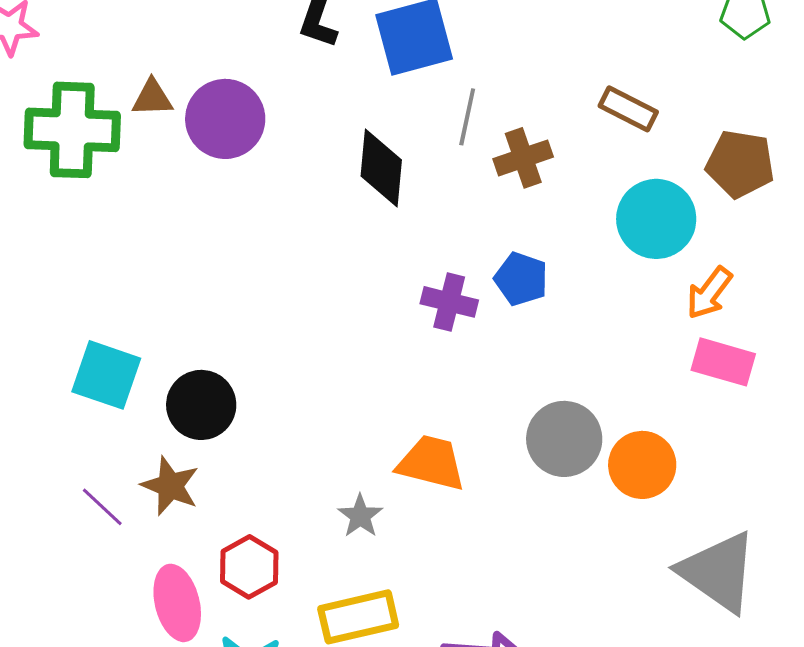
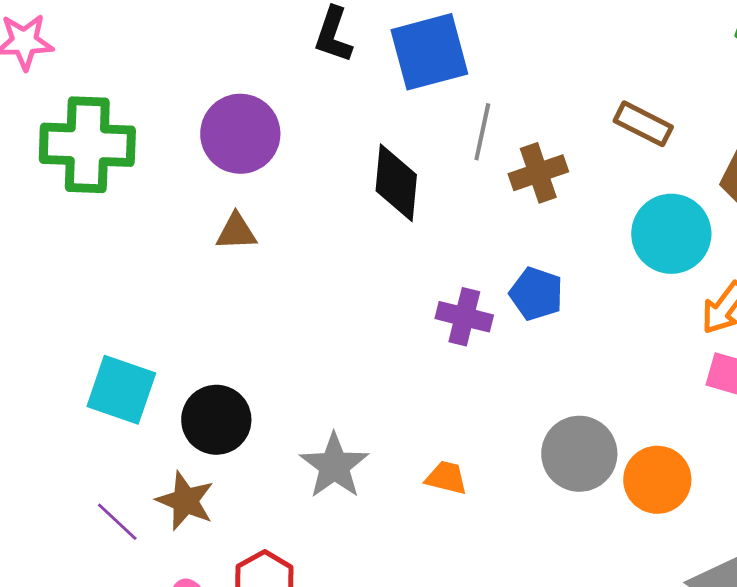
brown triangle: (152, 98) -> (236, 232), moved
orange trapezoid: (431, 463) -> (446, 478), size x0.6
gray star: (360, 516) -> (334, 466), moved, size x1.5

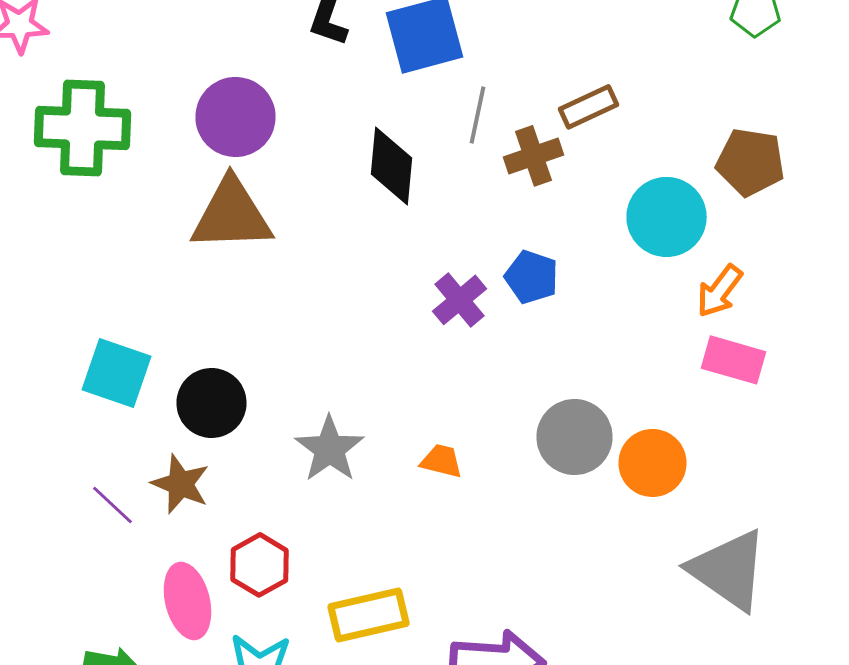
brown rectangle: (643, 124) -> (588, 107), moved, turned -52
brown triangle: (236, 232) -> (232, 215), size x2.0
purple cross: (464, 317) -> (460, 300), turned 36

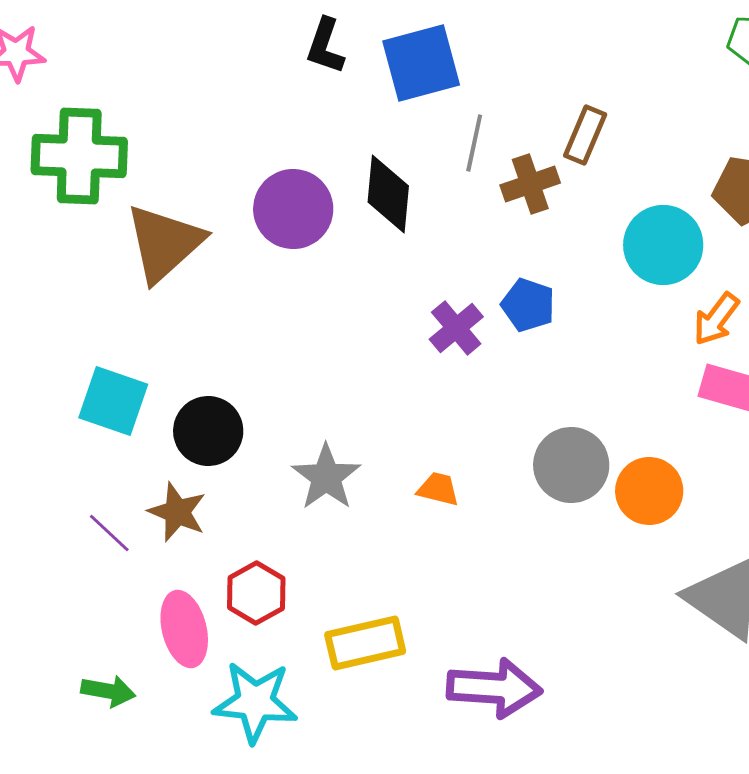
brown rectangle: (588, 107) -> (585, 135), turned -42
purple circle: (236, 117) -> (293, 209), moved
brown triangle: (232, 215) -> (164, 243), moved, turned -40

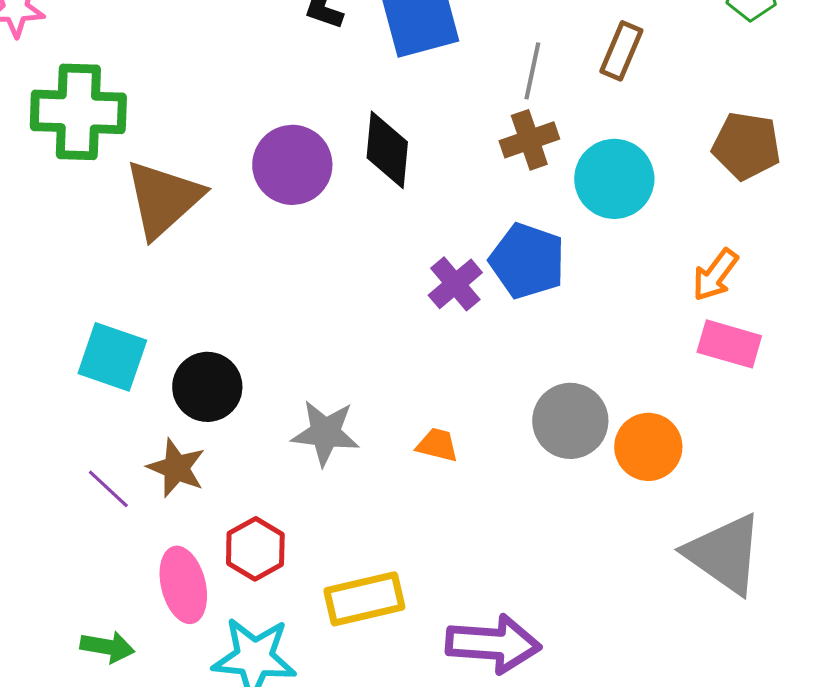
brown rectangle: (585, 135) -> (621, 51), moved
gray line: (474, 143) -> (532, 71), moved
cyan circle: (663, 245) -> (614, 179), moved
blue pentagon: (528, 305) -> (527, 261), size x1.4
gray star: (326, 477) -> (325, 433), turned -30

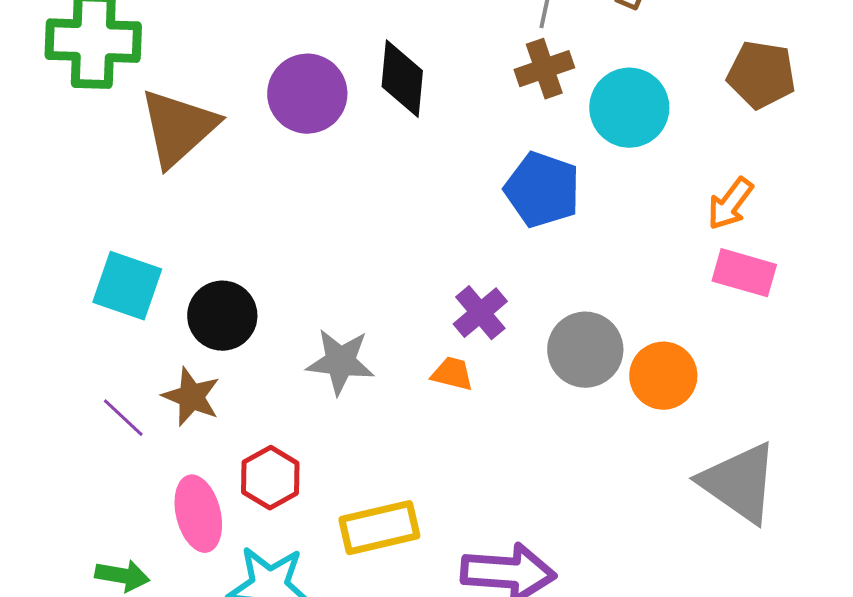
purple cross: (455, 284) -> (480, 313), moved

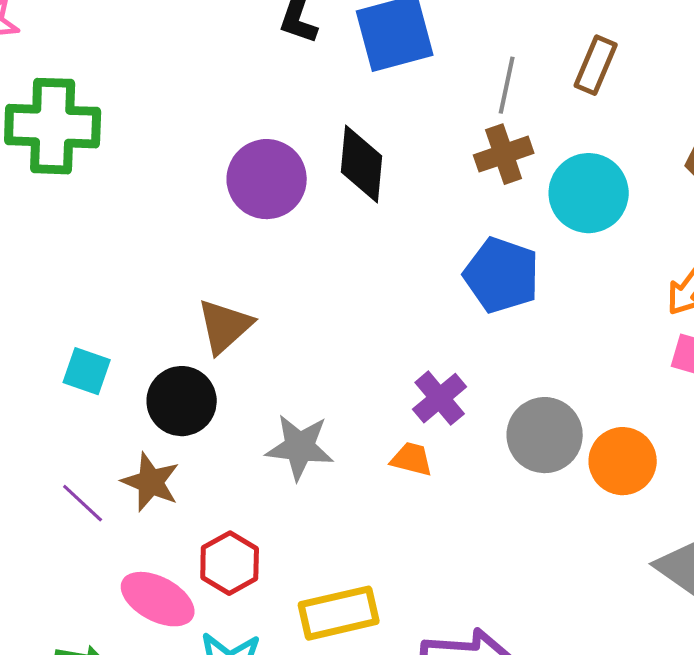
brown triangle: (178, 128) -> (225, 326), moved, size x0.7
cyan square: (127, 286) -> (87, 371), size x0.7
pink ellipse: (198, 514) -> (158, 599), turned -48

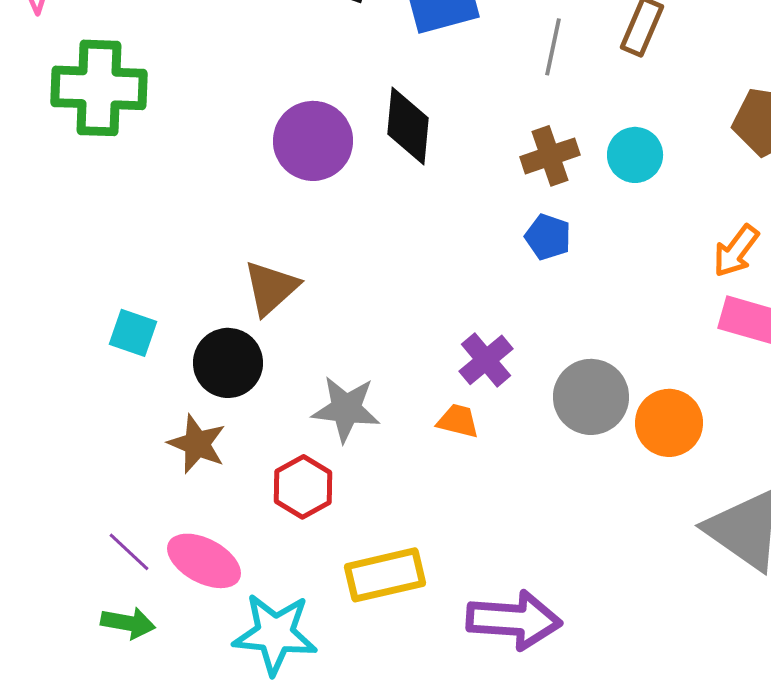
brown cross: (504, 154) -> (550, 156), moved
cyan circle: (589, 193) -> (635, 155), size x0.7
blue pentagon: (502, 275) -> (548, 237), size x0.6
purple line: (83, 503) -> (129, 552), moved
red hexagon: (230, 563) -> (303, 487), moved

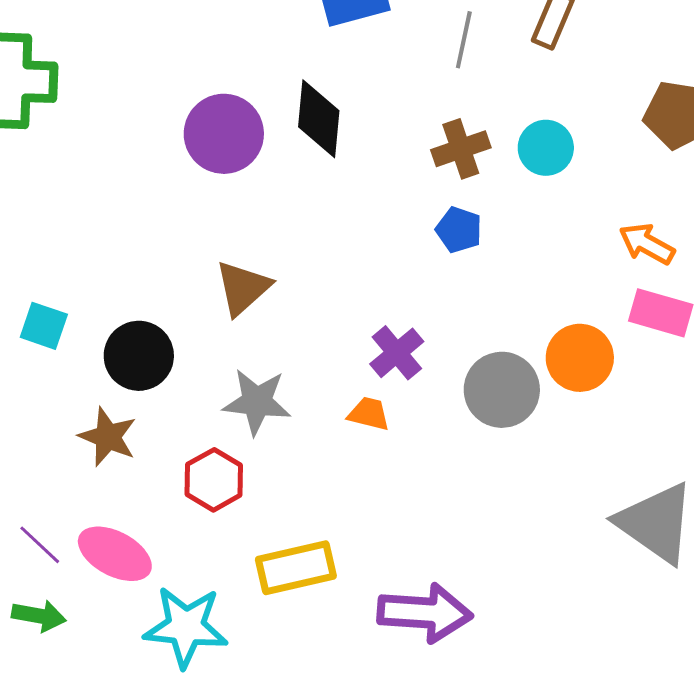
orange arrow: (736, 251) -> (647, 244), turned 82
brown triangle: (271, 288) -> (243, 288), moved
orange circle: (669, 423) -> (580, 358), moved

